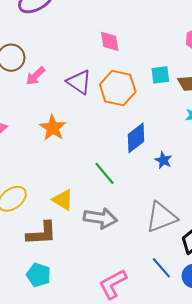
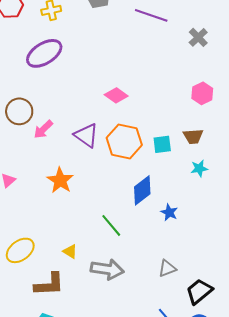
pink diamond: (110, 41) -> (116, 95), turned -45
cyan square: (160, 75) -> (162, 144), moved
yellow triangle: (63, 200) -> (70, 251), size x0.7
gray triangle: (161, 217) -> (167, 268), size x0.6

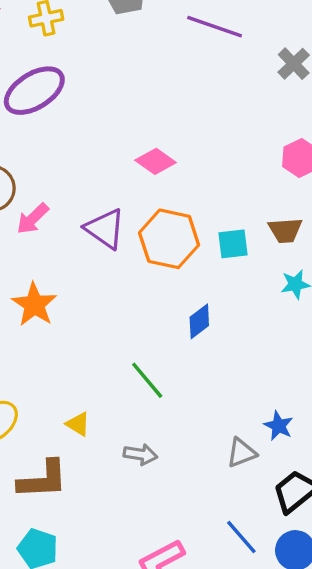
orange star: (60, 180) -> (34, 305), moved
blue diamond: (142, 190) -> (199, 321), size x0.7
blue star: (169, 212) -> (279, 426), moved
gray arrow: (107, 269) -> (140, 454), size x0.6

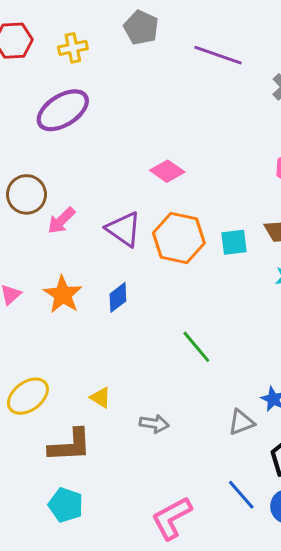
blue diamond: (199, 321) -> (118, 297), moved
green line: (147, 380) -> (196, 347), moved

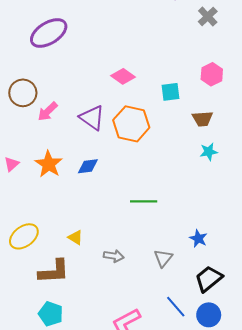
cyan square: (234, 242) -> (170, 92), moved
blue diamond: (118, 297) -> (88, 166), turned 30
green line: (196, 347) -> (144, 201), turned -50
gray triangle: (241, 422) -> (163, 258), moved, turned -30

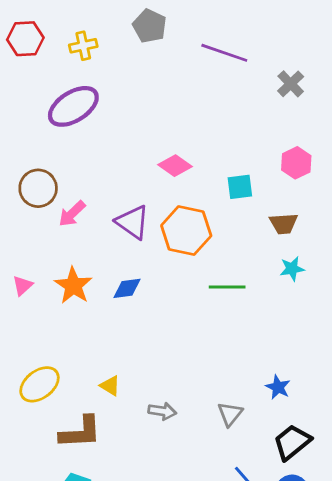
green line: (144, 201) -> (227, 287), moved

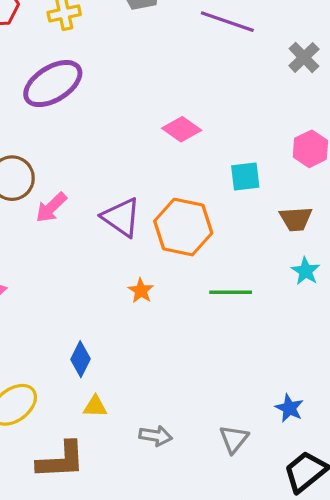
pink diamond: (175, 166) -> (182, 129), moved
cyan star: (292, 269) -> (306, 271), turned -30
orange star: (73, 286) -> (141, 291), moved, size x0.6
blue diamond: (127, 288) -> (81, 359), moved, turned -56
yellow triangle: (110, 386) -> (95, 406), turned -30

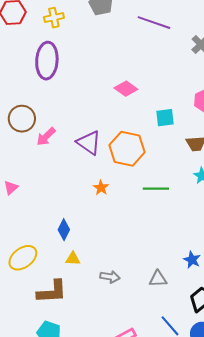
purple ellipse: (53, 84) -> (47, 61), turned -54
gray triangle: (234, 439) -> (158, 279), turned 48

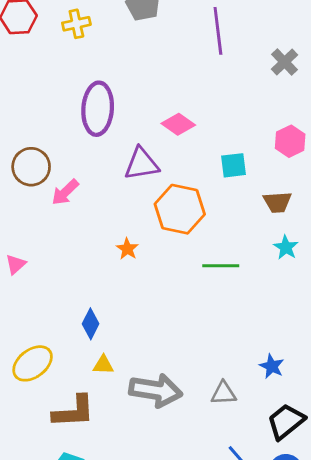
purple line: (154, 23) -> (218, 31), turned 64
purple ellipse: (47, 61) -> (98, 109), moved
purple triangle: (89, 143) -> (142, 164), moved, turned -44
orange star: (101, 188) -> (127, 249), moved
gray arrow: (110, 277) -> (156, 390), size x1.8

